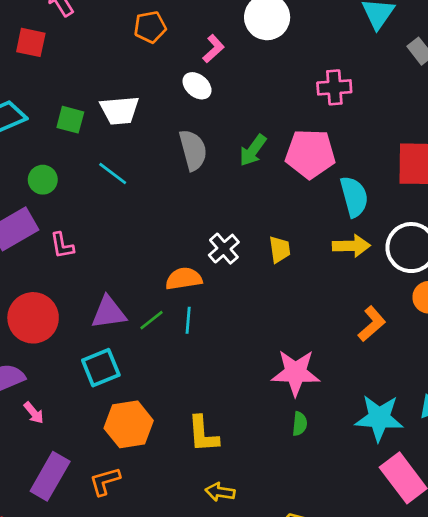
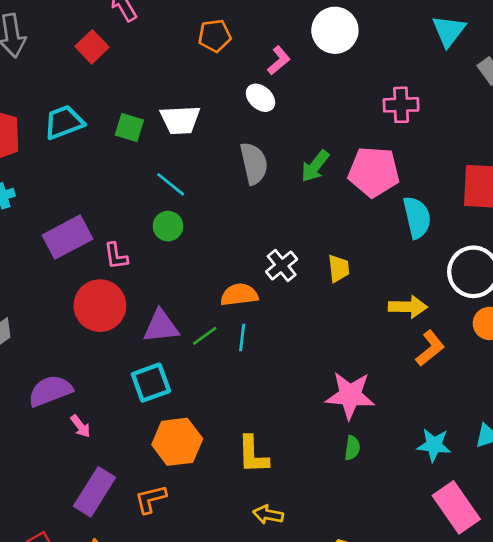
red square: (31, 42) -> (92, 47), turned 32
green circle: (43, 180) -> (168, 226), moved
yellow arrow: (351, 246) -> (408, 307), moved
red circle: (33, 318) -> (100, 306), moved
cyan star: (379, 418) -> (434, 445), size x0.7

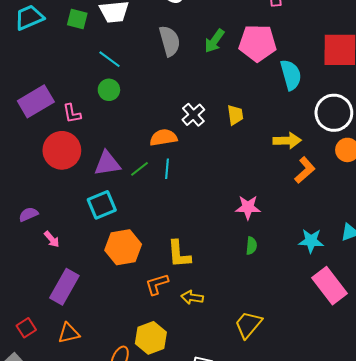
purple semicircle: (50, 391) -> (28, 214), size x0.6
pink star: (350, 395) -> (248, 207), size x0.7
orange L-shape: (151, 499) -> (157, 284), moved

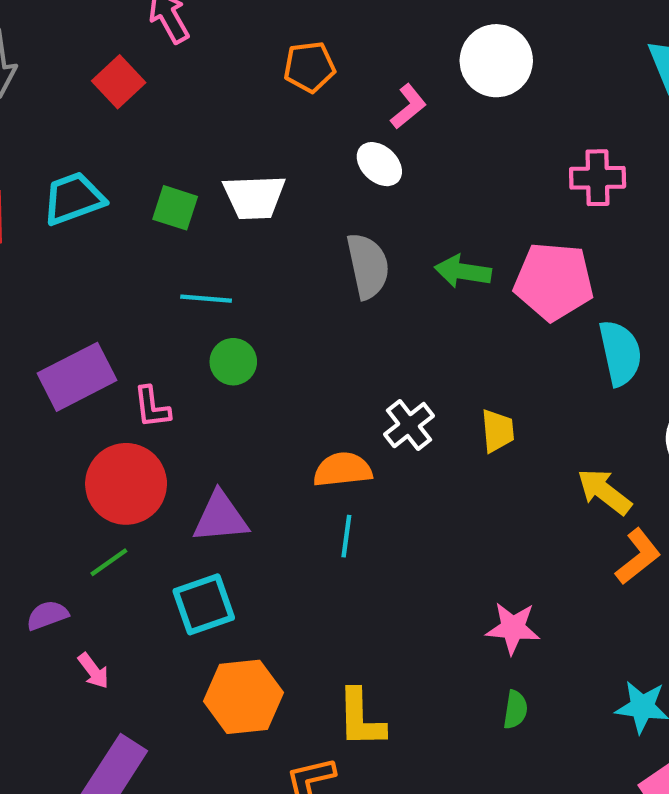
green arrow: (214, 41) -> (463, 271), turned 60
cyan line: (109, 59) -> (206, 299), moved, turned -35
yellow arrow: (287, 141) -> (604, 492), turned -144
green line: (139, 169) -> (109, 562), moved

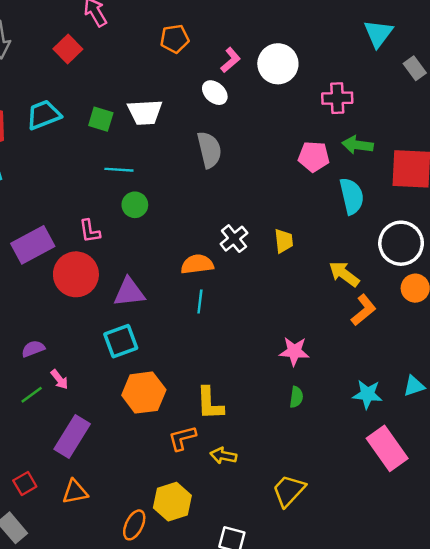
white circle: (496, 61) -> (278, 64), moved
green arrow: (463, 271) -> (358, 145), moved
pink pentagon: (554, 281) -> (314, 157), size x0.7
purple rectangle: (77, 377) -> (33, 245), moved
green line: (109, 562) -> (32, 395), moved

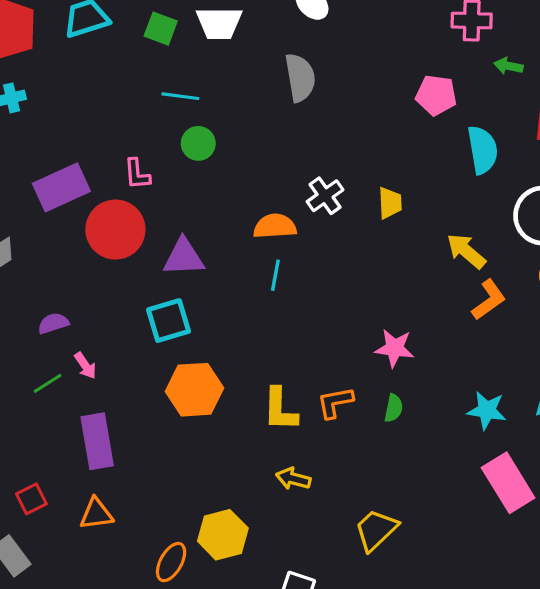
green arrow: (358, 145) -> (508, 66), moved, size x0.7
purple rectangle: (72, 436) -> (97, 441), turned -45
orange L-shape: (182, 438) -> (335, 402), moved

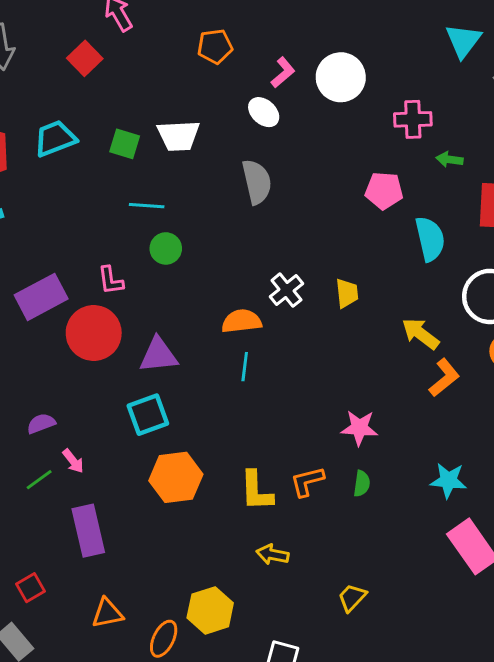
orange triangle: (96, 514) -> (107, 613), moved
yellow trapezoid: (376, 530) -> (352, 598), size x0.7

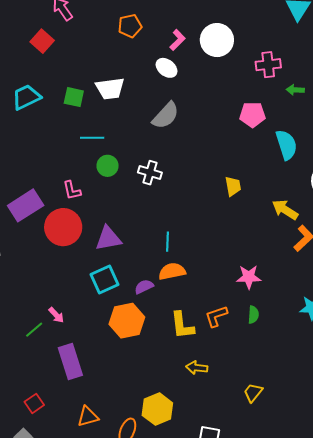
gray semicircle: (257, 182) -> (166, 116), turned 60
white cross: (286, 290) -> (150, 173), moved, turned -30
orange semicircle: (242, 321) -> (172, 271), moved
purple semicircle: (41, 424) -> (144, 287), moved

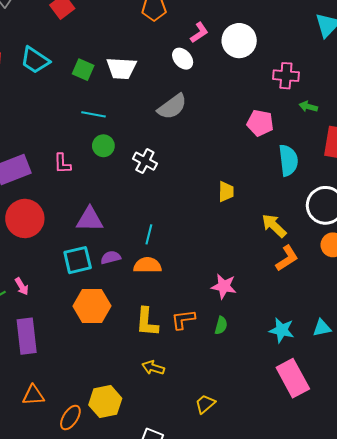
cyan trapezoid: (26, 97) -> (35, 60), turned -132
red circle: (63, 227) -> (25, 218), moved
purple semicircle: (144, 287) -> (111, 257), moved

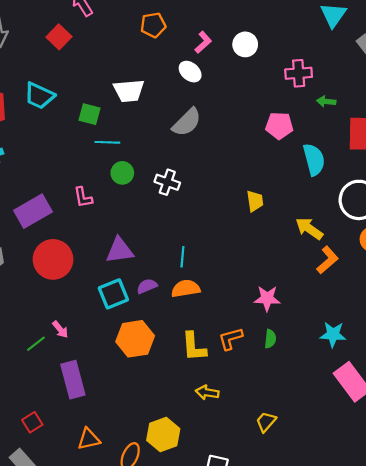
white circle: (239, 41) -> (245, 44), size x0.7
green square: (83, 70) -> (89, 114), moved

